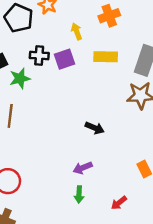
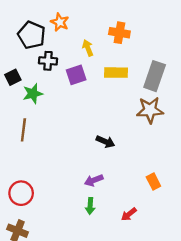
orange cross: (109, 16) -> (119, 33), turned 30
black cross: (39, 56) -> (48, 61), moved

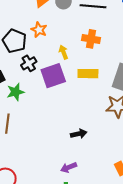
black cross: (48, 61) -> (29, 63), turned -35
purple square: (76, 75) -> (53, 76), size x1.4
black arrow: (105, 142) -> (79, 134), turned -35

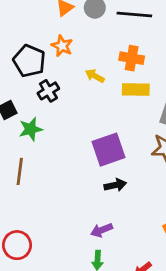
yellow arrow: (63, 52) -> (95, 76), turned -40
yellow rectangle: (88, 74) -> (136, 90), moved
purple square: (53, 76) -> (108, 150), moved

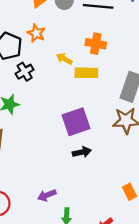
yellow rectangle: (136, 90) -> (86, 73), moved
purple arrow: (102, 230) -> (47, 195), moved

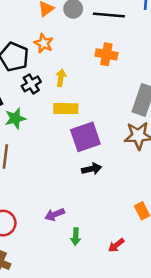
yellow arrow: (64, 59) -> (61, 78), moved, turned 70
yellow rectangle: (86, 73) -> (66, 109), moved

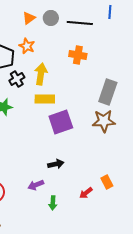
yellow arrow: (61, 78) -> (41, 74), size x1.5
black arrow: (92, 169) -> (56, 164), moved
red arrow: (116, 245) -> (86, 193), moved

